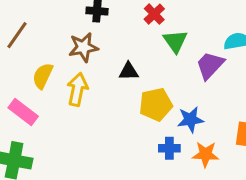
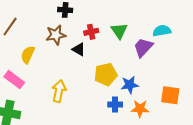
red cross: (154, 14) -> (91, 32), moved, turned 32
black triangle: (129, 71) -> (79, 49), moved, turned 32
yellow arrow: (77, 89) -> (59, 91), moved

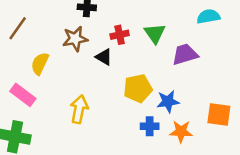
cyan semicircle: (162, 31) -> (208, 16), moved
purple trapezoid: (143, 47) -> (185, 54), turned 30

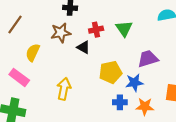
purple trapezoid: (185, 54) -> (148, 59), moved

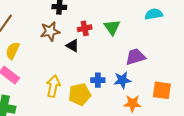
yellow semicircle: (33, 52) -> (13, 51), moved
yellow pentagon: (111, 72) -> (80, 94), moved
blue cross: (120, 102) -> (98, 80), moved

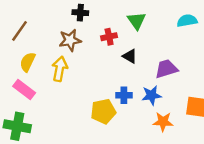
green triangle: (112, 27) -> (137, 21), moved
black triangle: (72, 46) -> (130, 56), moved
yellow arrow: (53, 86) -> (60, 69), moved

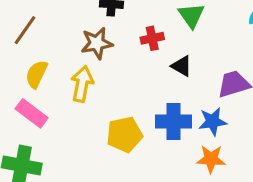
blue cross: (124, 95) -> (173, 121), size x1.5
yellow pentagon: (103, 111) -> (124, 135), moved
orange star: (163, 122) -> (211, 159), moved

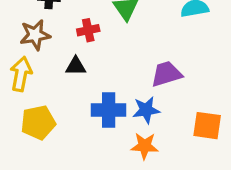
black triangle: (182, 66) -> (76, 66), moved, turned -30
yellow pentagon: (124, 135) -> (38, 122), moved

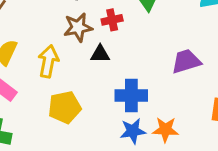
brown star: (35, 35) -> (78, 27), moved
blue star: (146, 110) -> (133, 131), moved

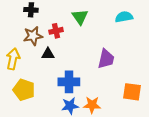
purple trapezoid: (186, 61) -> (106, 59), turned 120
yellow pentagon: (65, 107) -> (24, 90), turned 30

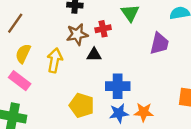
purple trapezoid: (106, 59) -> (159, 43), moved
yellow pentagon: (24, 90) -> (82, 105), moved

